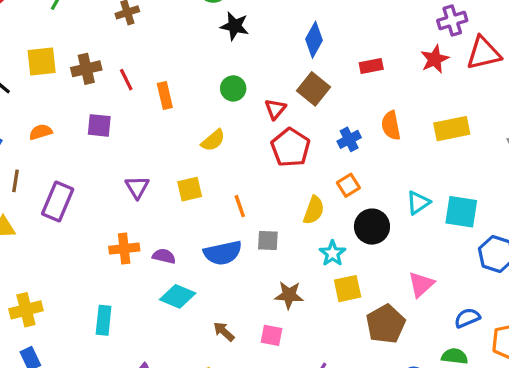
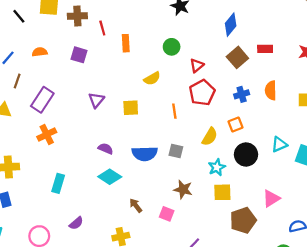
brown square: (313, 89) -> (237, 57), moved
orange line: (240, 206) -> (174, 111), moved
orange cross: (124, 249) -> (47, 134), moved, turned -30

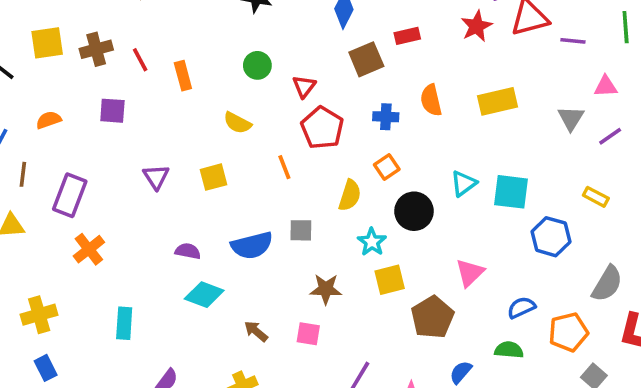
brown square: (237, 57) -> (366, 59), turned 30
yellow semicircle: (152, 79) -> (237, 123), turned 70
blue cross: (242, 94) -> (386, 117), turned 32

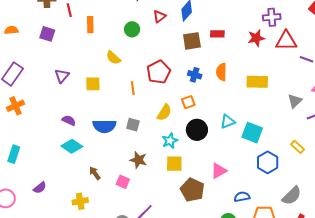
red triangle: (304, 86) -> (159, 16), moved
brown pentagon: (432, 317) -> (192, 190), turned -30
cyan rectangle: (124, 323) -> (14, 154), moved

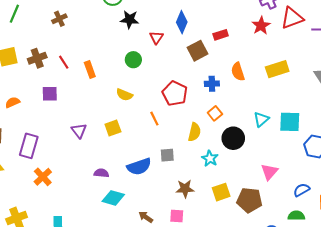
yellow square: (174, 164) -> (221, 192), moved

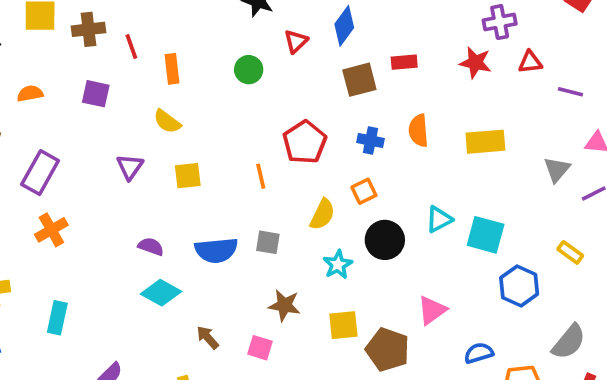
red triangle: (292, 18) -> (530, 62), size x0.6
red star: (261, 26) -> (475, 63), turned 30
yellow semicircle: (124, 95) -> (167, 122), moved

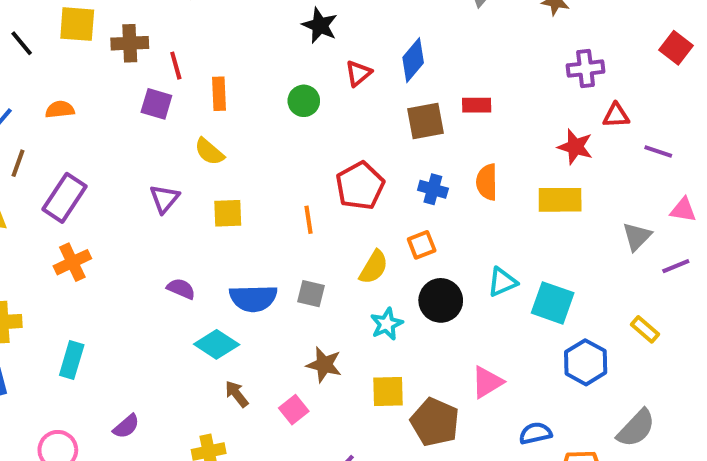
red star: (475, 63) -> (575, 147), moved
purple square: (96, 94) -> (156, 104), moved
cyan diamond: (161, 293) -> (217, 344), moved
pink square: (260, 348) -> (294, 410), turned 30

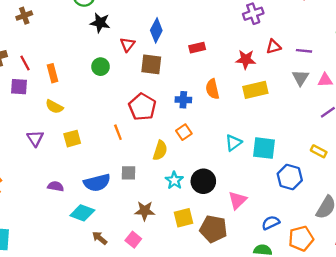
red triangle: (616, 115) -> (273, 47), moved
brown square: (426, 121) -> (151, 64), moved, turned 30
red star: (575, 147) -> (246, 59), moved
gray triangle: (637, 236) -> (301, 78), moved
black circle: (441, 300) -> (203, 181), moved

